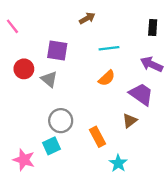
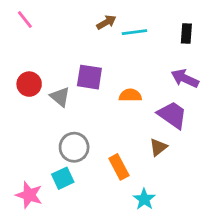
pink line: (12, 26) -> (25, 19), moved
cyan line: (109, 48) -> (134, 32), moved
purple square: (57, 50) -> (89, 77), moved
orange semicircle: (107, 78) -> (130, 95), turned -138

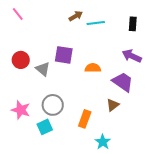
orange rectangle: (119, 167) -> (85, 119), turned 48
pink star: (29, 195) -> (21, 110), moved

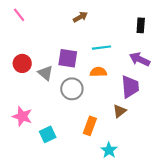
cyan line: (96, 23) -> (102, 48), moved
purple trapezoid: (123, 82) -> (130, 87), turned 50
gray circle: (53, 105) -> (72, 89), moved

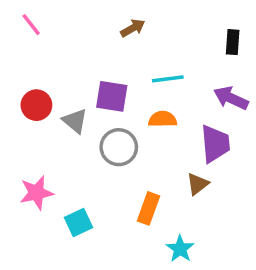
pink star: (22, 116) -> (36, 193), turned -30

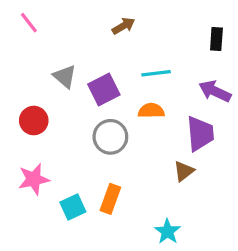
purple square: (112, 96) -> (104, 90), turned -36
red circle: (36, 105) -> (34, 121), moved
gray triangle: (75, 121) -> (65, 76), moved
orange rectangle: (149, 208) -> (110, 199), moved

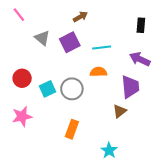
gray triangle: (65, 76) -> (42, 38), moved
purple square: (104, 90) -> (70, 42), moved
cyan square: (73, 207) -> (47, 89), moved

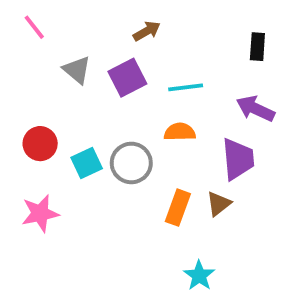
orange rectangle: (72, 129) -> (178, 208), moved

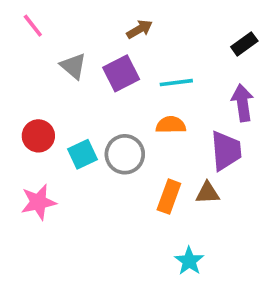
black rectangle: (257, 47) -> (244, 44), turned 50
purple arrow: (255, 109) -> (243, 103), turned 57
brown triangle: (219, 204) -> (208, 193), turned 35

